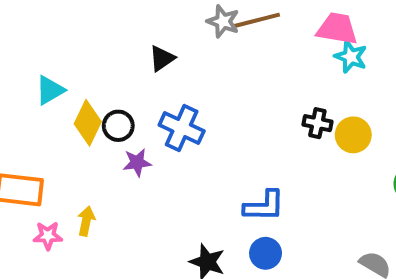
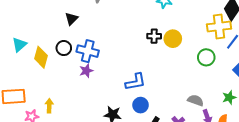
black circle: (118, 126) -> (64, 48), moved
purple star: (137, 163) -> (86, 71), moved

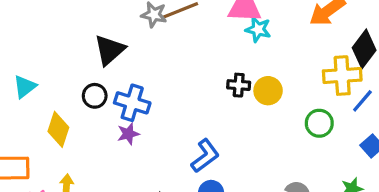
black triangle: (72, 19) -> (110, 50), size x1.5
yellow diamond: (41, 57) -> (58, 129), moved
blue L-shape: (135, 82) -> (205, 156), turned -30

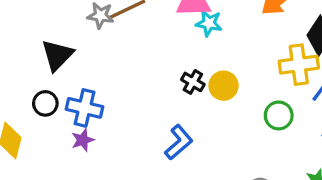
black cross: (239, 85) -> (193, 82), turned 30
blue L-shape: (205, 156) -> (179, 142), moved

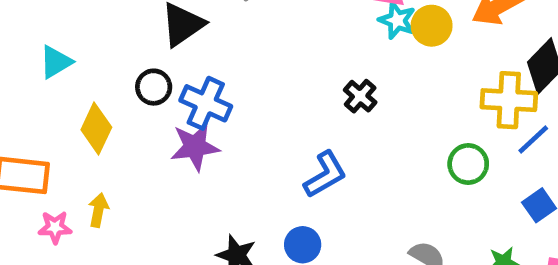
yellow circle: (224, 86) -> (432, 26), moved
purple star: (83, 140) -> (195, 147), size x1.5

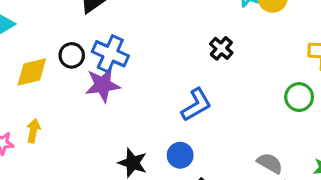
black circle: (154, 87) -> (72, 55), moved
yellow diamond: (96, 128) -> (32, 72), turned 51

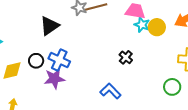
blue L-shape: (196, 105) -> (110, 91), turned -105

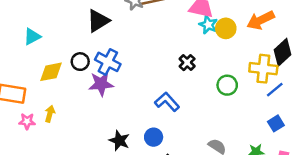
green circle: (172, 87) -> (227, 85), moved

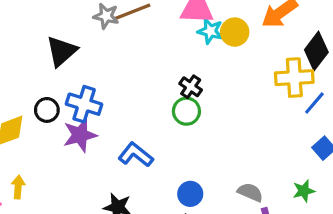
green circle: (227, 85) -> (186, 111), moved
blue L-shape: (167, 102) -> (136, 155), moved
blue circle: (154, 137) -> (190, 194), moved

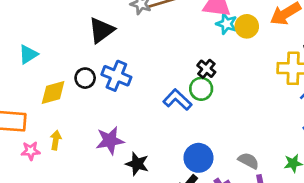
purple star: (80, 135) -> (110, 141), moved
blue L-shape: (136, 155) -> (177, 100), moved
blue circle: (190, 194) -> (198, 158), size x1.4

